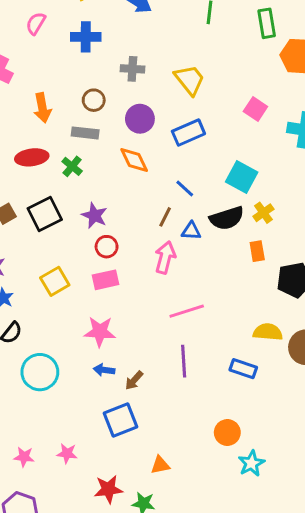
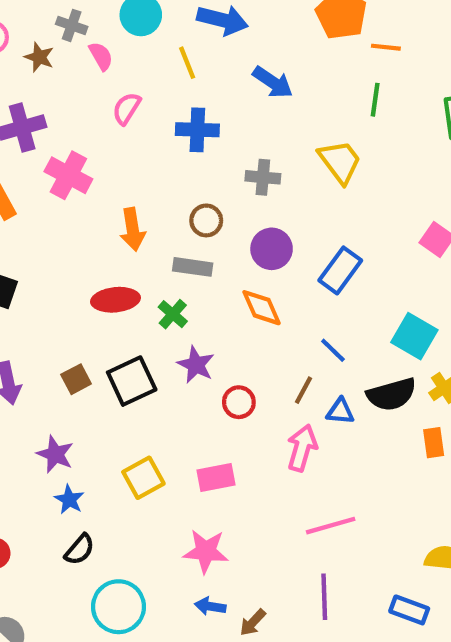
yellow trapezoid: (190, 80) -> (340, 162), moved
blue rectangle: (188, 132) -> (340, 270), turned -32
purple star: (94, 215) -> (196, 365), moved
red circle: (107, 247) -> (239, 402), moved

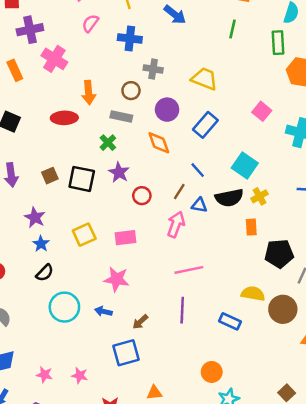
yellow trapezoid: (340, 162) -> (204, 79), moved, turned -36
gray cross: (263, 177) -> (153, 69), moved
red ellipse: (115, 300) -> (64, 118), moved
black square: (132, 381) -> (82, 179), turned 32
blue arrow: (210, 606) -> (103, 311), moved

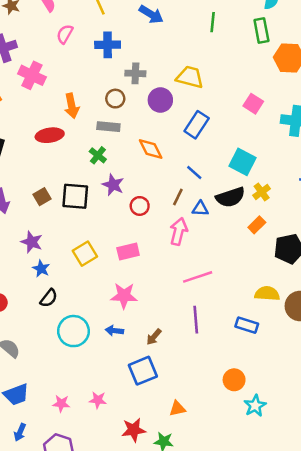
purple circle: (167, 110) -> (160, 100), moved
orange rectangle: (251, 227) -> (257, 225), turned 56

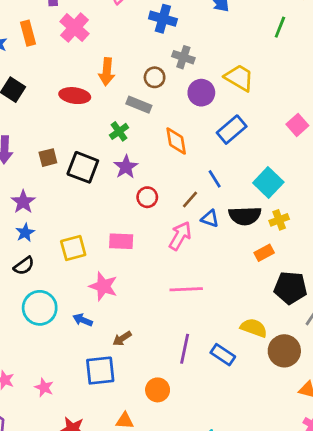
yellow square: (85, 254) -> (73, 248), moved
purple line: (196, 320) -> (185, 349), moved
orange circle: (234, 380) -> (158, 390), moved

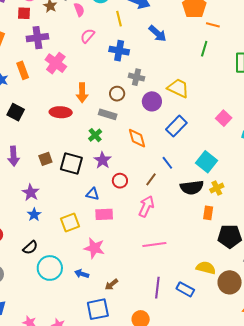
blue triangle: (210, 219) -> (93, 194), moved
orange rectangle: (264, 253) -> (208, 213), turned -48
black semicircle: (24, 266) -> (30, 248), moved

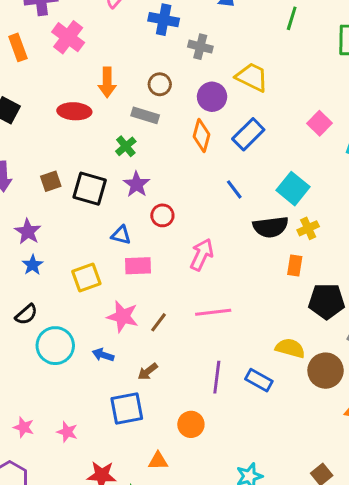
gray cross: (136, 77) -> (200, 47), moved
orange diamond: (137, 138) -> (202, 136), moved, turned 30
brown line: (151, 179) -> (159, 322), moved

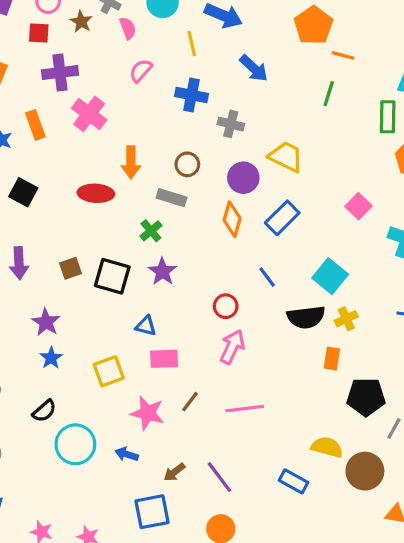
red circle: (162, 215) -> (226, 306), moved
brown line: (159, 322) -> (190, 402), moved
purple line: (217, 377) -> (219, 477), moved, turned -44

